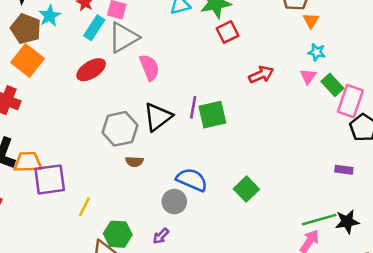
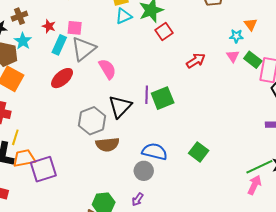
orange triangle: (311, 21) -> (251, 24), moved
brown semicircle: (134, 162) -> (107, 145), size x1.6
yellow line: (84, 207) -> (15, 137), moved

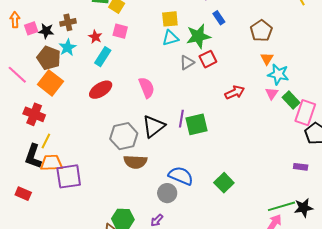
orange triangle: (251, 24) -> (267, 59), moved
pink square: (75, 28) -> (120, 31), moved
cyan star: (236, 36) -> (278, 74), size x1.5
gray triangle: (83, 49) -> (187, 63), moved, size x0.6

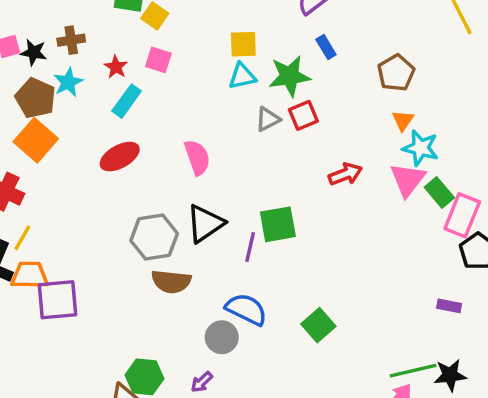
pink triangle: (272, 93) -> (408, 180), size x1.6
purple line: (181, 119) -> (250, 247), moved

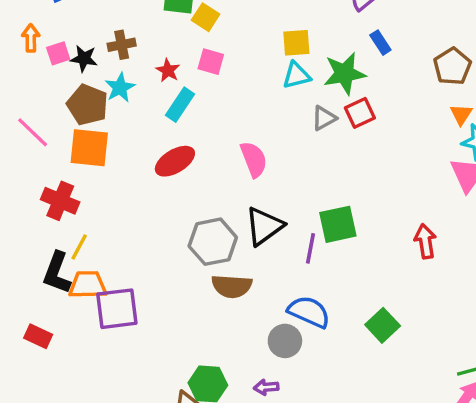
orange square: (36, 140) -> (89, 148), turned -33
red arrow: (345, 174) -> (425, 241), moved, turned -76
purple arrow: (202, 382) -> (266, 387), turned 40

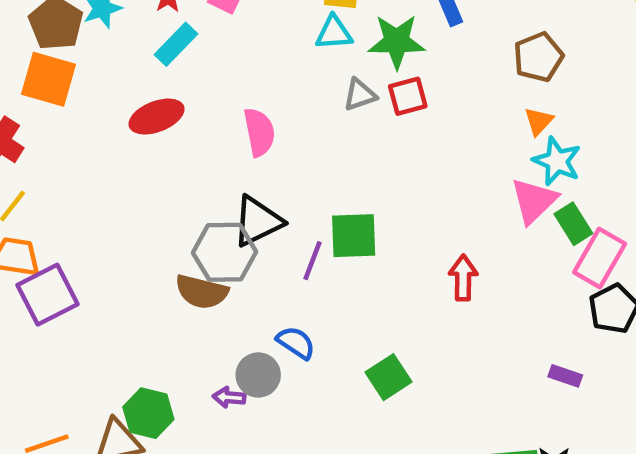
gray hexagon: (213, 242) -> (225, 252), moved
purple square: (117, 309) -> (48, 295), turned -30
blue semicircle: (309, 312) -> (296, 343), size x0.7
purple arrow: (266, 387) -> (229, 397), moved

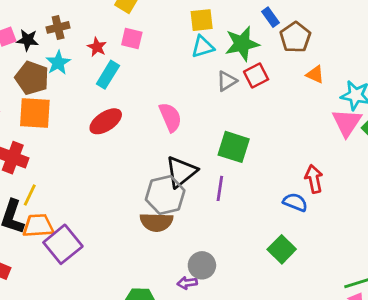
brown pentagon: (538, 57) -> (295, 37), moved
orange triangle: (539, 121) -> (315, 74), moved, turned -36
green square: (354, 236) -> (234, 147), moved, turned 32
blue semicircle: (296, 343) -> (295, 202), moved

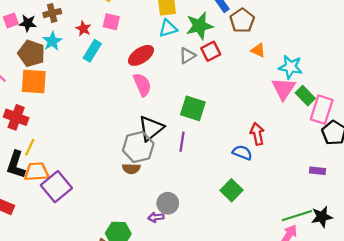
red ellipse: (106, 121) -> (141, 55), moved
brown semicircle: (156, 222) -> (131, 169), size x0.7

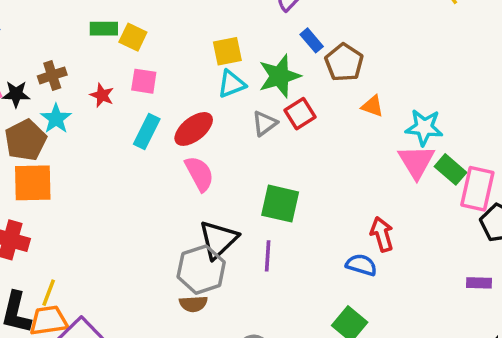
cyan rectangle: (92, 51) -> (147, 131), moved
brown pentagon: (31, 53) -> (26, 140), turned 30
yellow line: (30, 147) -> (49, 293), moved

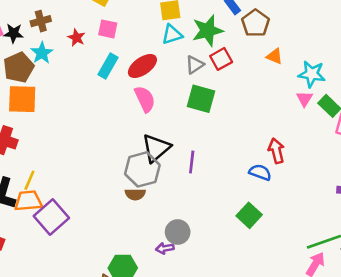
pink triangle: (416, 162) -> (305, 99), size x0.6
green square: (280, 204) -> (201, 99), moved

